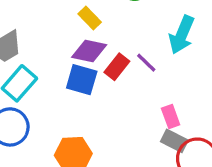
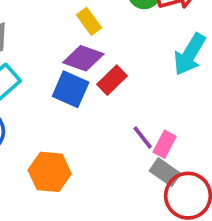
purple line: (146, 63) -> (143, 138), moved
pink rectangle: (171, 117) -> (165, 144), turned 40

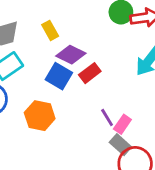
yellow rectangle: (89, 21) -> (50, 30), moved
orange hexagon: (50, 172) -> (40, 116), moved

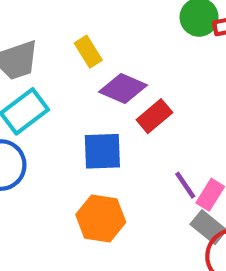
blue square: (59, 76) -> (102, 151), moved, turned -30
orange hexagon: (40, 116) -> (101, 218), moved

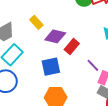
purple line: (185, 185) -> (93, 65), moved

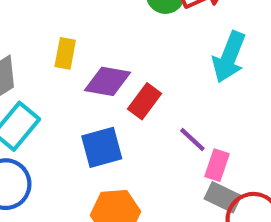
yellow rectangle: (36, 22) -> (65, 53), turned 56

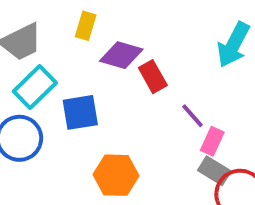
red rectangle: (145, 101) -> (153, 77), turned -72
blue square: (102, 147) -> (80, 112), moved

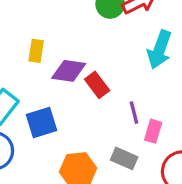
purple line: (192, 116) -> (134, 113), turned 35
gray rectangle: (214, 171) -> (124, 158), moved

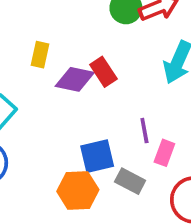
red rectangle: (97, 85) -> (103, 72), moved
blue square: (42, 123) -> (97, 156), moved

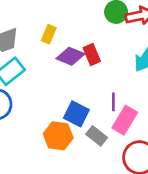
pink rectangle: (164, 153) -> (125, 120), size x1.5
blue square: (97, 156) -> (76, 114), turned 30

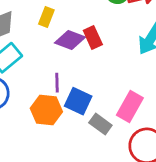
purple line: (113, 102) -> (57, 83), moved
orange hexagon: (58, 136) -> (46, 110), moved

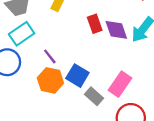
purple diamond: (70, 40) -> (116, 30), moved, turned 45
purple line: (57, 83) -> (50, 56), moved, turned -42

